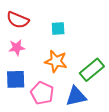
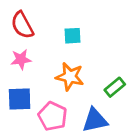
red semicircle: (18, 20) -> (22, 25), turned 40
green rectangle: (92, 70) -> (115, 87), size x0.7

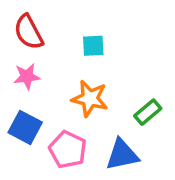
blue square: (20, 99) -> (25, 127), turned 30

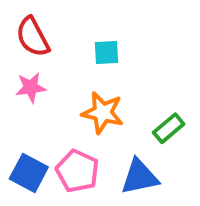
blue square: (25, 127) -> (29, 173), moved

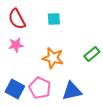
cyan square: (107, 52) -> (54, 19), moved
green rectangle: (169, 128) -> (92, 54), moved

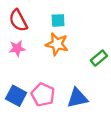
orange star: (53, 58) -> (57, 44), moved

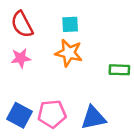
green rectangle: (99, 58) -> (119, 70), turned 42
pink pentagon: (43, 95) -> (52, 114), turned -30

